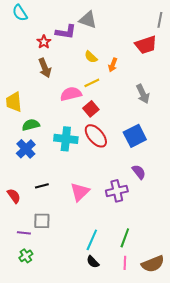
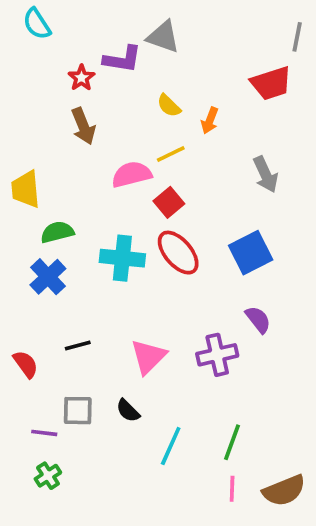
black semicircle: (93, 262) -> (128, 411), moved

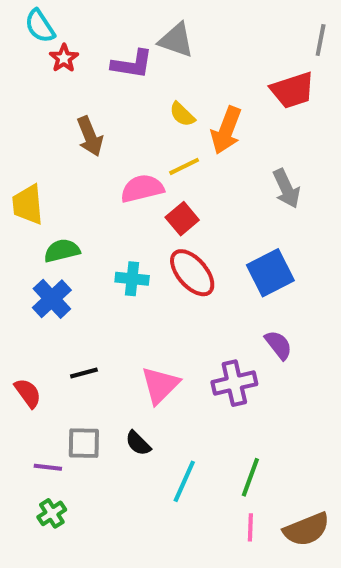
red star: (81, 78) -> (64, 58), moved
orange arrow: (210, 121) -> (226, 130), size x1.6
cyan cross: (122, 258) -> (132, 279), size x0.7

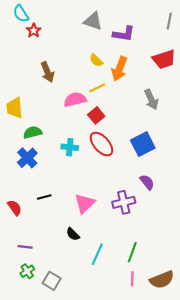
purple L-shape: (132, 64) -> (124, 34), moved
red trapezoid: (292, 90) -> (164, 59), moved
gray square: (84, 443) -> (52, 281), moved, turned 30

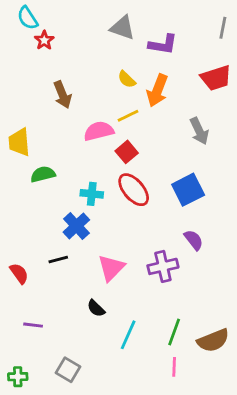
blue cross: (27, 158) -> (76, 226), moved
green cross: (27, 271) -> (18, 377), moved, turned 32
brown semicircle: (162, 280) -> (213, 340), moved

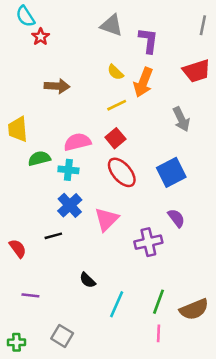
purple L-shape: (163, 44) -> (148, 40), turned -92
brown arrow: (62, 95) -> (57, 86), turned -65
pink semicircle: (99, 131) -> (77, 142), moved
cyan cross: (92, 194) -> (68, 170), moved
pink triangle: (111, 268) -> (107, 219), moved

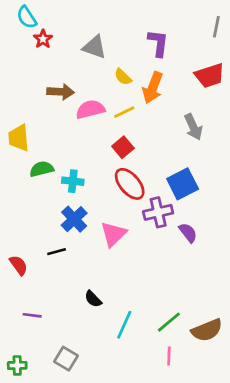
gray triangle: (112, 25) -> (94, 47), moved
pink semicircle: (77, 142) -> (90, 109), moved
purple cross: (148, 242) -> (158, 212), moved
green line: (159, 302) -> (169, 322), turned 30

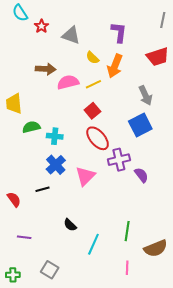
red star: (43, 39) -> (41, 26), moved
blue square: (183, 184) -> (140, 125), moved
green line: (169, 322) -> (127, 231), moved, turned -42

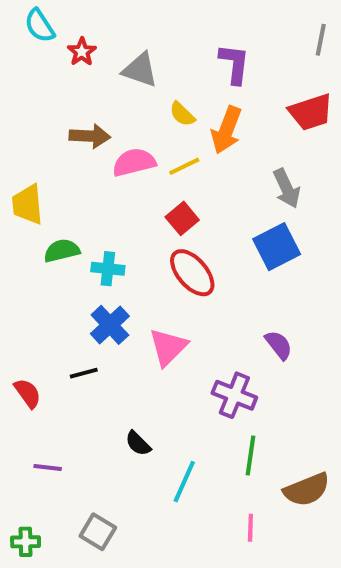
purple cross: (119, 160) -> (234, 395), moved, turned 35

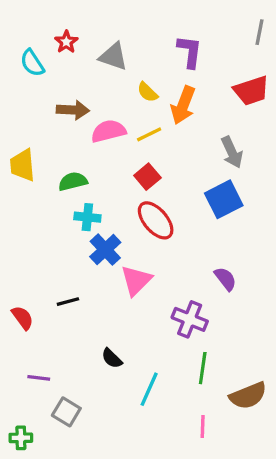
cyan semicircle: (40, 26) -> (32, 63), moved
green semicircle: (62, 251) -> (73, 181), moved
blue cross: (110, 325) -> (105, 250), moved
gray square: (98, 532) -> (66, 412), moved

